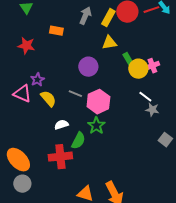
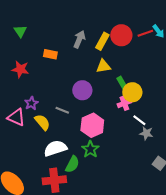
pink cross: (152, 66) -> (124, 103), moved
gray line: (75, 94) -> (62, 110), moved
white semicircle: (61, 125) -> (55, 148), size x1.6

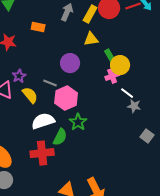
pink hexagon: (92, 125) -> (66, 98), moved

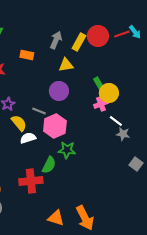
yellow triangle: (91, 39) -> (66, 65), moved
white semicircle: (43, 121) -> (28, 138), moved, size x0.7
green star: (78, 122) -> (67, 150), turned -30

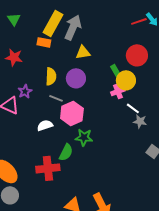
red circle: (98, 36) -> (137, 55), moved
gray arrow: (56, 40) -> (73, 27), size x1.4
yellow rectangle: (79, 42) -> (53, 23), moved, size x1.4
yellow semicircle: (19, 123) -> (51, 76), moved, turned 42

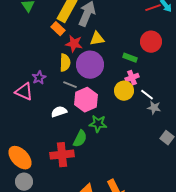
orange rectangle: (44, 42) -> (58, 29), turned 32
red star: (14, 57) -> (74, 44), moved
green rectangle: (116, 71) -> (130, 58), turned -40
purple circle: (76, 78) -> (90, 65), size x1.4
yellow circle: (126, 80) -> (124, 91), moved

